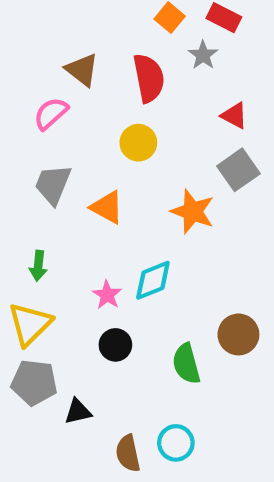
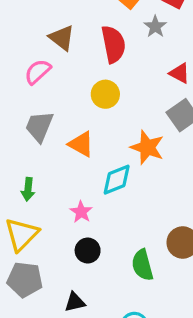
cyan diamond: (153, 280) -> (117, 180), moved
black triangle: (78, 412) -> (75, 302), moved

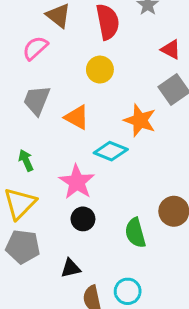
cyan diamond: (117, 180) -> (111, 151), turned 44
green arrow: (28, 189) -> (26, 160), turned 150
pink star: (81, 212) -> (77, 182), size x1.6

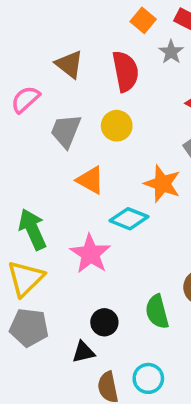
pink semicircle: (35, 48) -> (25, 99), moved
gray trapezoid: (37, 100) -> (66, 131), moved
green arrow: (26, 160) -> (32, 229), size x1.6
black circle: (83, 219) -> (104, 322), moved

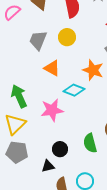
pink semicircle: (25, 99) -> (12, 12), moved
pink star: (90, 254) -> (52, 110), turned 30

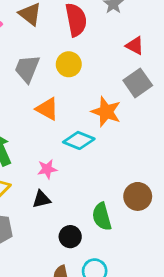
pink star: (52, 110) -> (47, 169), size x0.6
black circle: (60, 149) -> (70, 237), moved
black triangle: (48, 166) -> (41, 199), moved

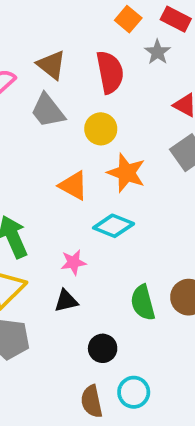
gray trapezoid: (27, 69) -> (48, 111), moved, turned -60
orange star: (106, 112) -> (126, 173), moved
green semicircle: (102, 217) -> (143, 303), moved

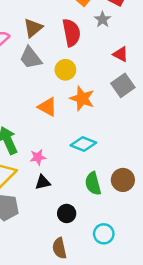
brown triangle: (51, 65) -> (33, 28), turned 42
cyan diamond: (114, 226) -> (83, 144), moved
pink star: (73, 262) -> (38, 157), moved
cyan circle: (134, 392) -> (104, 234), moved

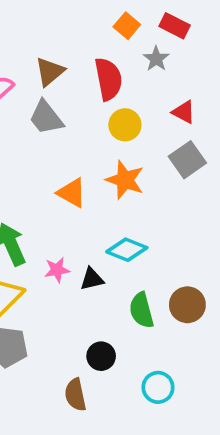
yellow circle: (65, 70) -> (125, 125), moved
black triangle: (43, 182) -> (92, 279), moved
brown semicircle: (59, 248) -> (75, 395), moved

